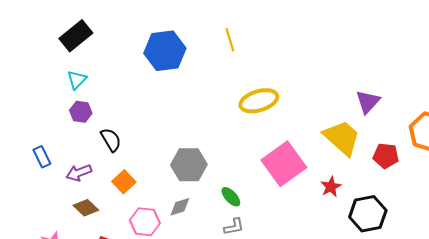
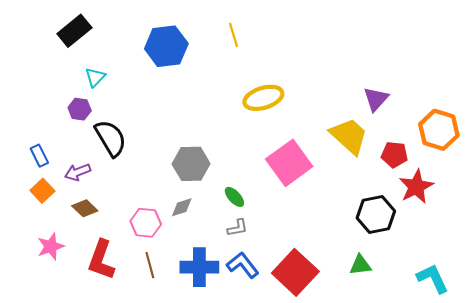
cyan triangle: (77, 80) -> (95, 77), moved
black semicircle: (111, 140) -> (111, 138), size x1.5
orange square: (124, 182) -> (42, 191), moved
red star: (331, 187) -> (416, 187), moved, size x1.6

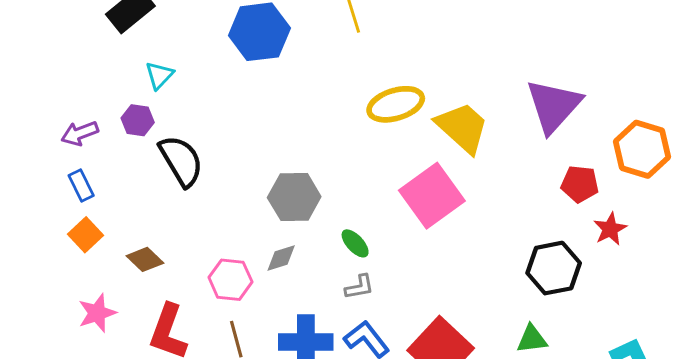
purple triangle: (376, 99) -> (554, 106), size x1.6
yellow trapezoid: (349, 136) -> (462, 127), moved
purple arrow: (78, 172) -> (80, 133), moved
red star: (416, 187) -> (610, 229), size x0.7

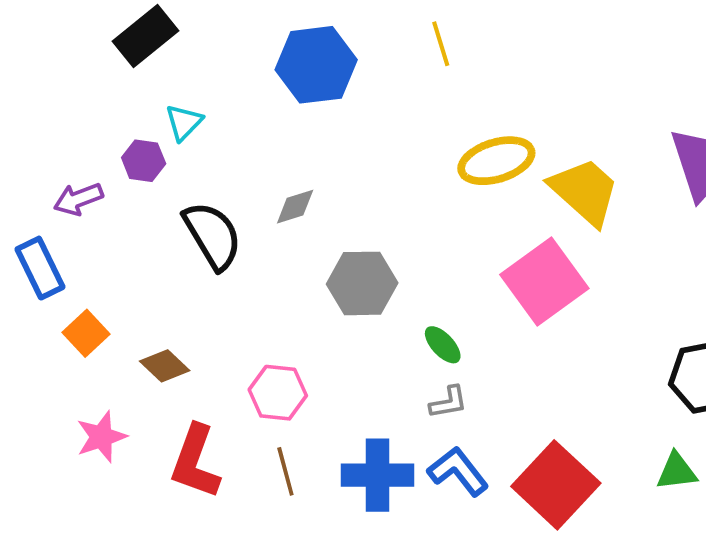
purple hexagon: (138, 120) -> (144, 161), moved
blue rectangle: (81, 185) -> (40, 268), moved, size x1.4
gray diamond: (281, 258) -> (295, 207), moved

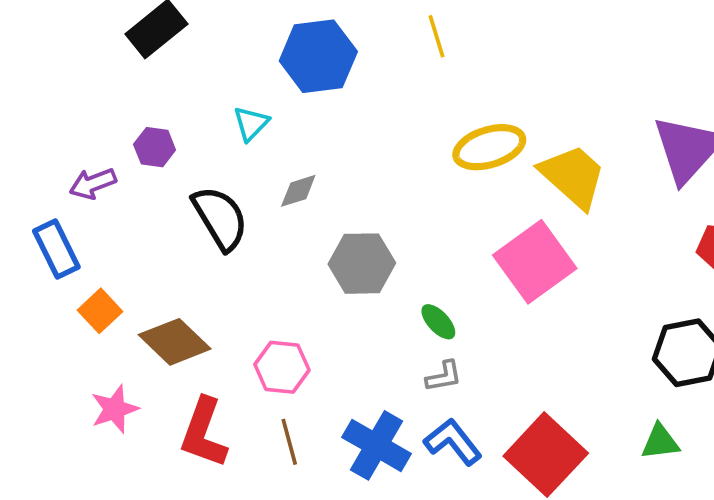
cyan triangle: (184, 122) -> (251, 124), moved
brown diamond: (165, 366) -> (175, 342), size x1.5
blue cross: (377, 475) -> (376, 445), turned 30

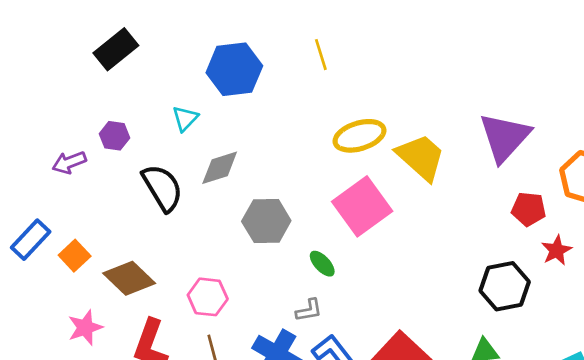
gray diamond: (298, 191) -> (220, 168), size x1.4
blue rectangle: (56, 249) -> (31, 240), moved, turned 69
pink square: (535, 262) -> (362, 206), moved
gray L-shape: (444, 376) -> (309, 310), moved

